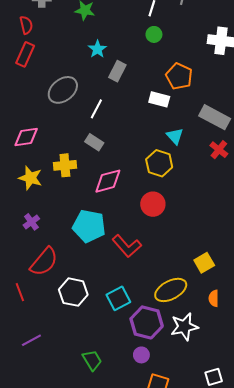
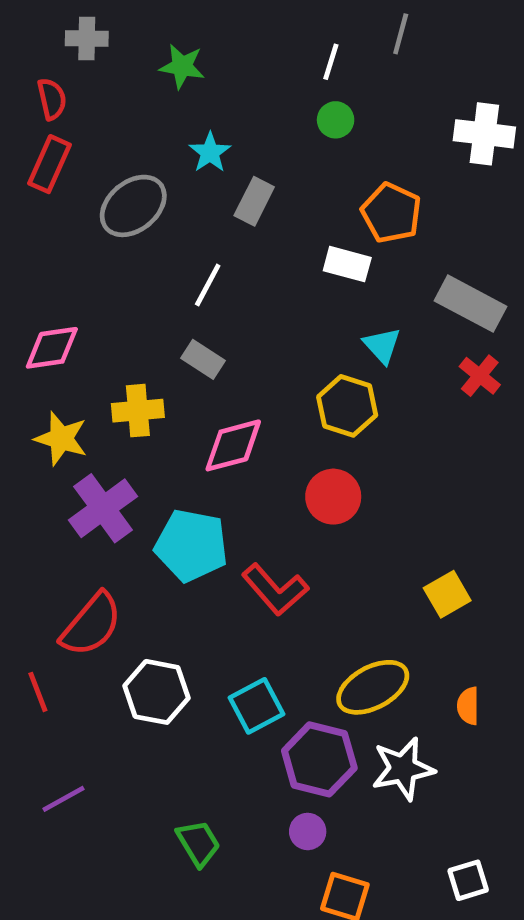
gray ellipse: (63, 90) -> (133, 206), moved
purple cross: (31, 222) -> (103, 508), moved, size x1.8
yellow square: (204, 263) -> (447, 594), moved

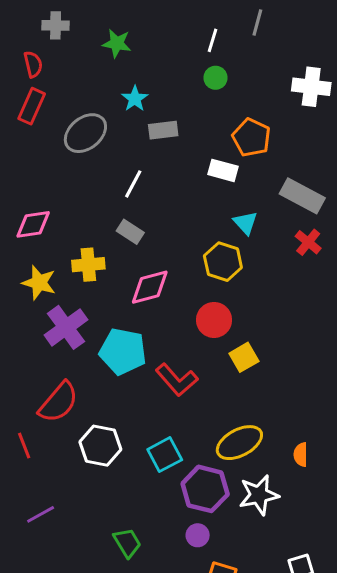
gray rectangle: (254, 201) -> (163, 130), turned 56
yellow square: (447, 594) -> (244, 357), moved

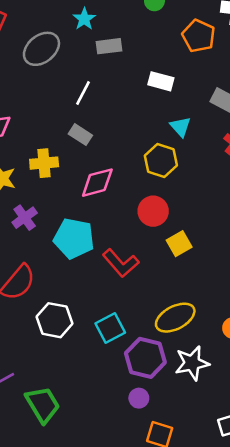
orange pentagon: (251, 138) -> (199, 36), moved
purple cross: (66, 327) -> (25, 218), size x0.7
green trapezoid: (127, 543) -> (43, 405), moved, size x1.4

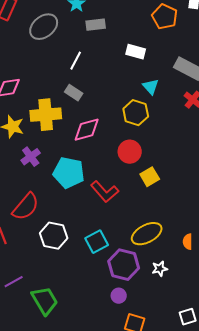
yellow cross: (44, 163) -> (46, 115), size x1.4
white star: (192, 363) -> (160, 269), size x0.6

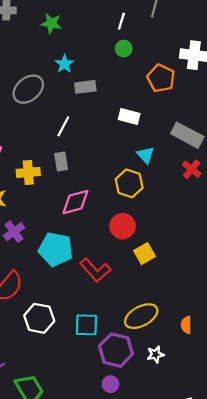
gray rectangle: (74, 93) -> (61, 161), turned 48
yellow cross: (46, 115) -> (28, 172), moved, size x0.7
cyan square: (97, 242) -> (86, 325), turned 30

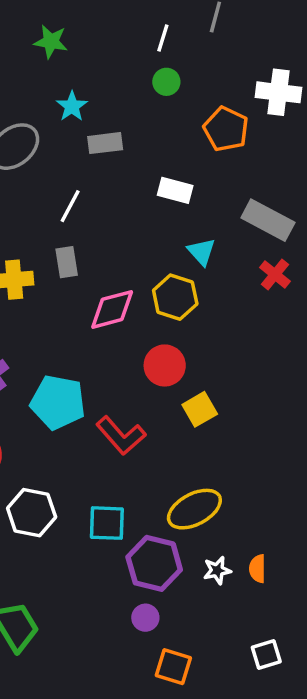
pink diamond: (75, 202) -> (112, 309), moved
orange semicircle: (186, 325) -> (257, 569), moved

